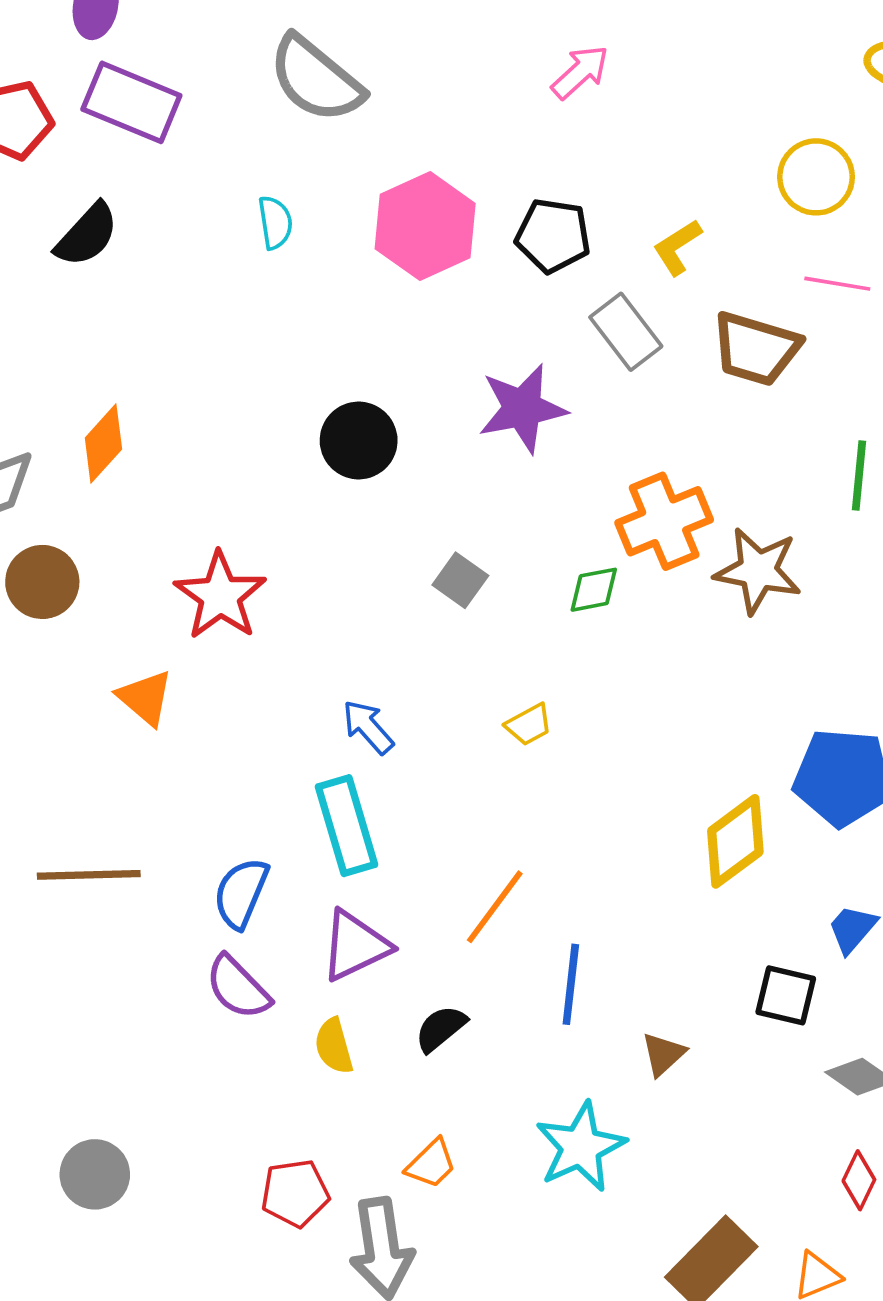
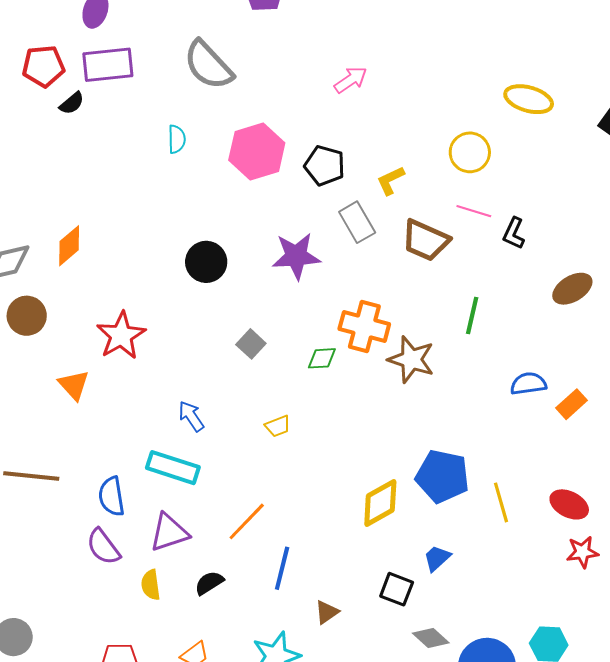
purple rectangle: (131, 102) -> (108, 65), turned -36
black semicircle: (87, 235) -> (72, 103), moved, size x0.7
orange cross: (664, 521) -> (364, 326), turned 30
cyan rectangle: (347, 826) -> (173, 468), turned -63
blue semicircle: (241, 893) -> (112, 496), turned -39

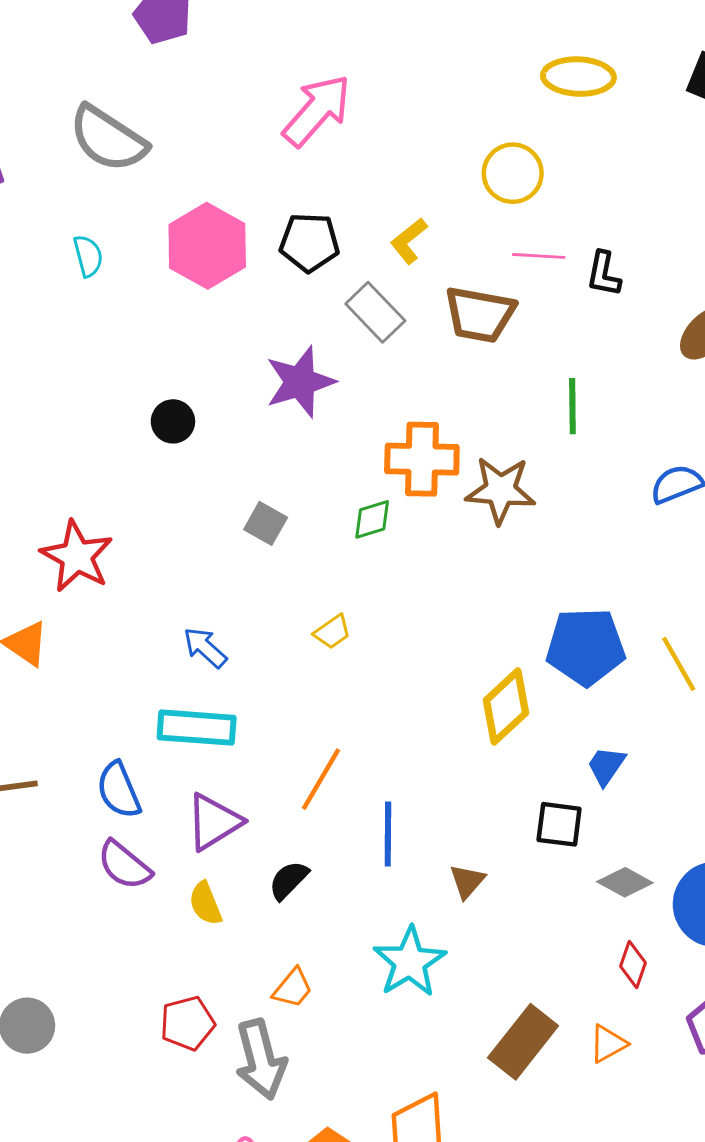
pink arrow: (351, 80) -> (317, 110), size x1.6
black circle: (206, 262) -> (173, 421), size x0.7

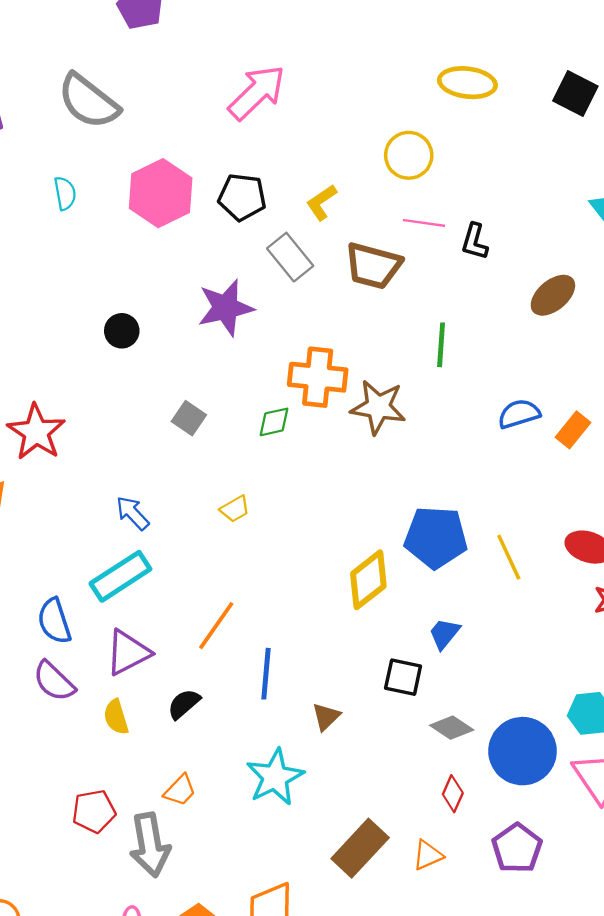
cyan rectangle: (197, 728) -> (120, 576), turned -42

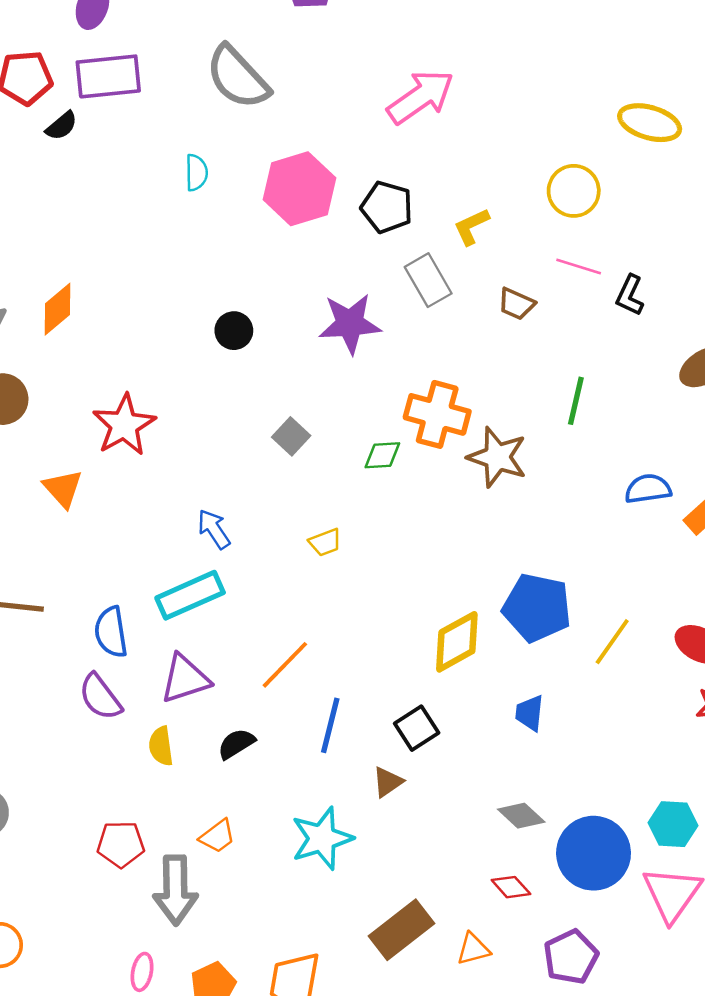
brown trapezoid: (373, 266) -> (516, 304), size x0.6
yellow line: (509, 557) -> (612, 642), turned 51
blue trapezoid: (444, 634) -> (530, 713), turned -42
black square: (403, 677) -> (417, 728), moved, turned 36
red diamond: (453, 794) -> (511, 887), turned -75

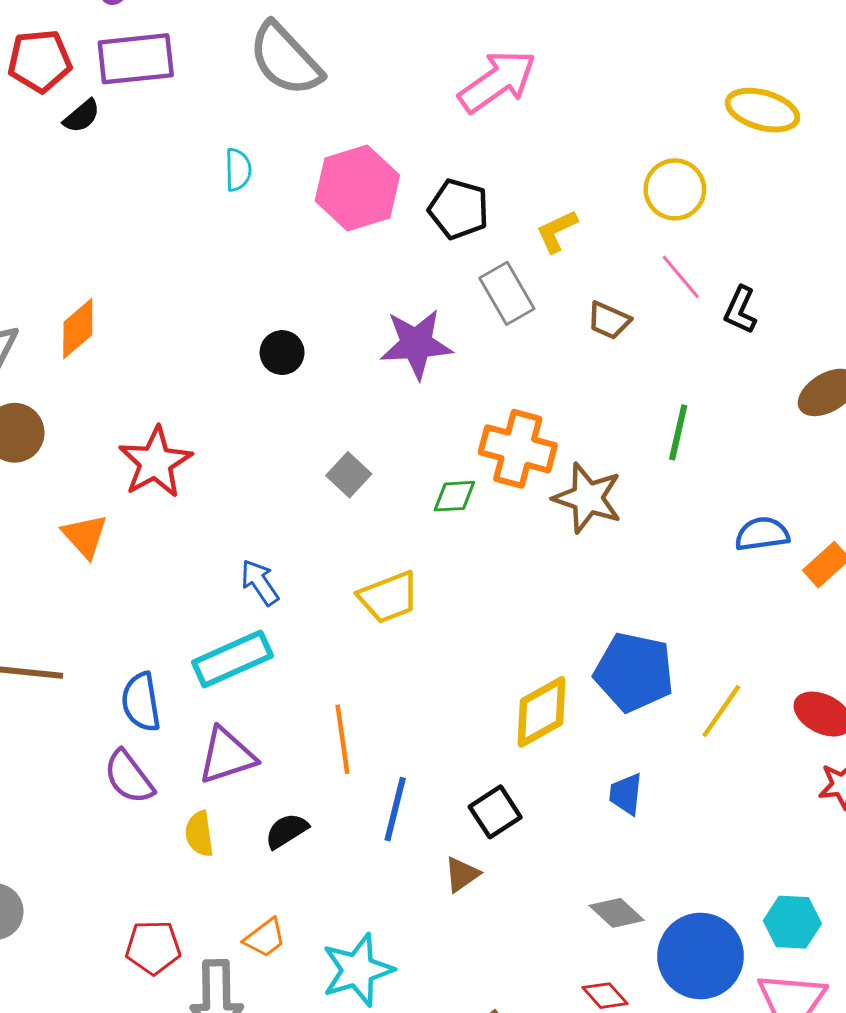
pink line: (579, 266) -> (681, 277), turned 33
yellow trapezoid: (325, 542) -> (389, 597), size x1.6
orange line: (285, 665) -> (342, 739), turned -52
cyan star: (322, 838) -> (358, 970), moved

